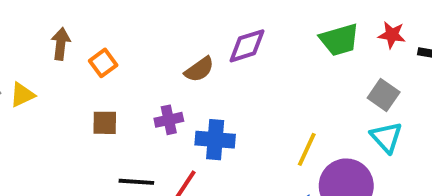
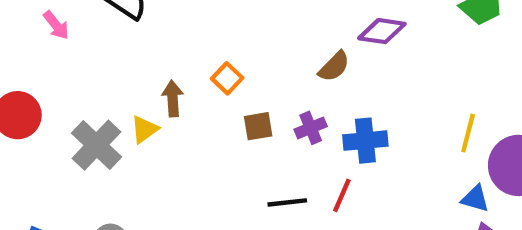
brown arrow: (61, 44) -> (173, 99), moved
purple diamond: (247, 46) -> (382, 31), turned 36
brown square: (105, 123) -> (258, 126), moved

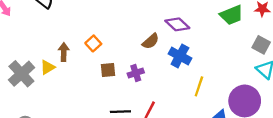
purple diamond: (382, 31) -> (177, 24), turned 30
yellow line: (468, 133) -> (199, 86), moved
blue cross: (365, 141) -> (180, 56), moved, turned 30

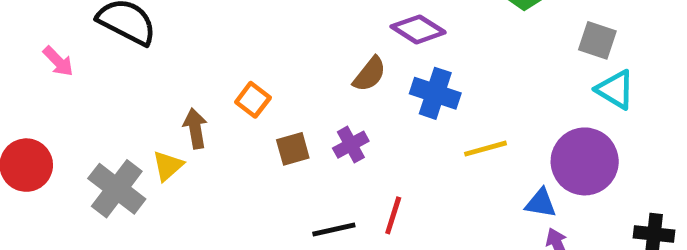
yellow line: (199, 86) -> (486, 149), turned 66

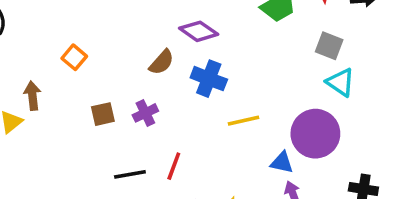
orange square: (253, 100) -> (74, 57), moved

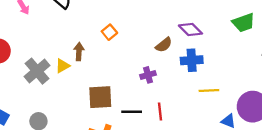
blue cross: (209, 79) -> (192, 60), turned -35
brown square: (103, 114) -> (100, 97), moved, size x1.6
red line: (174, 166) -> (160, 111), turned -36

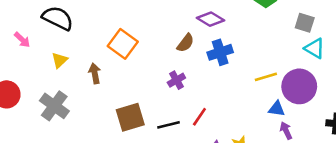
orange square: (109, 32) -> (123, 44), size x1.6
yellow triangle: (63, 66) -> (60, 60), moved
yellow line: (209, 91) -> (266, 77), moved
red line: (160, 111) -> (199, 117), turned 54

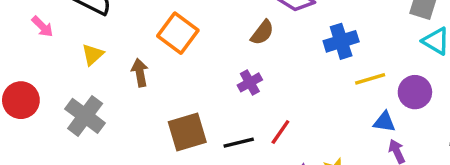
blue cross: (220, 52) -> (341, 41), moved
purple circle: (299, 86) -> (415, 92), size x0.7

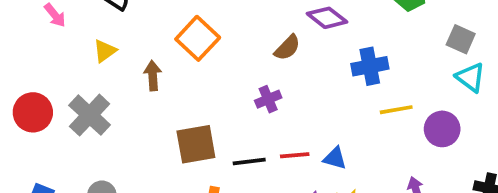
red circle: (21, 100) -> (33, 112), moved
blue triangle: (384, 122) -> (335, 158), moved
red line: (280, 132) -> (295, 155), turned 44

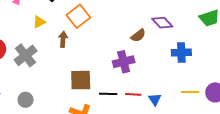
orange square: (198, 38) -> (78, 16), moved
purple cross: (268, 99) -> (124, 62), size x1.5
yellow line: (396, 110) -> (190, 92), moved
blue triangle: (335, 158) -> (155, 99), turned 32

